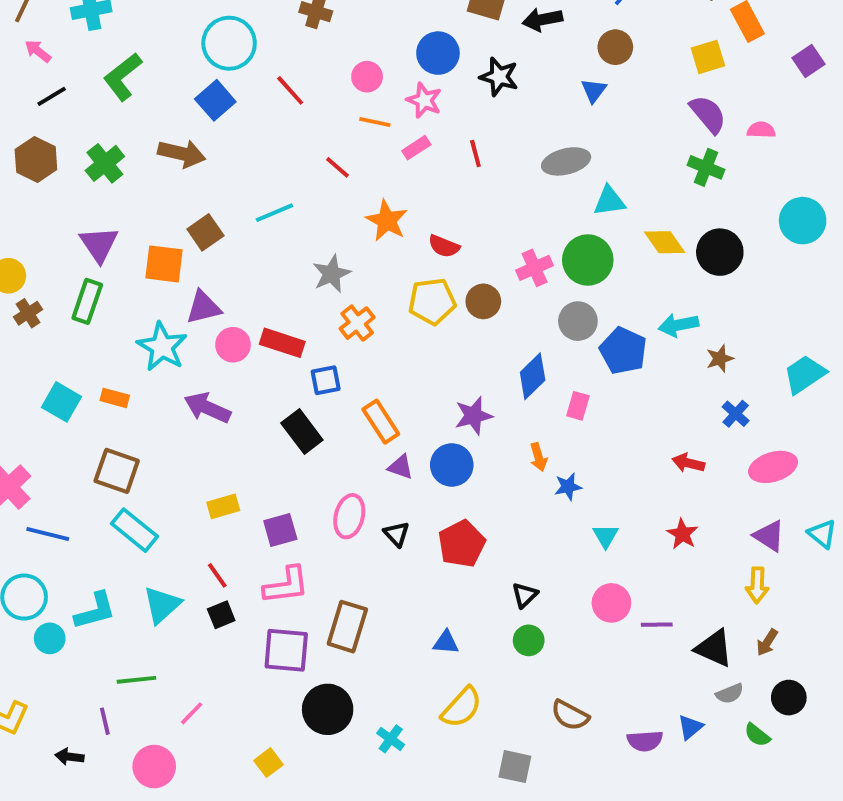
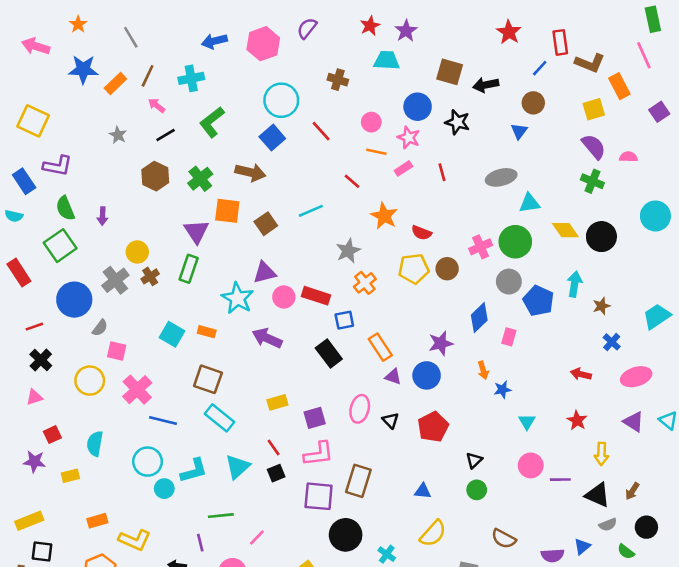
orange square: (164, 264) -> (227, 211), moved
cyan arrow: (678, 325) -> (574, 284), turned 110
yellow arrow: (757, 585) -> (601, 454), moved

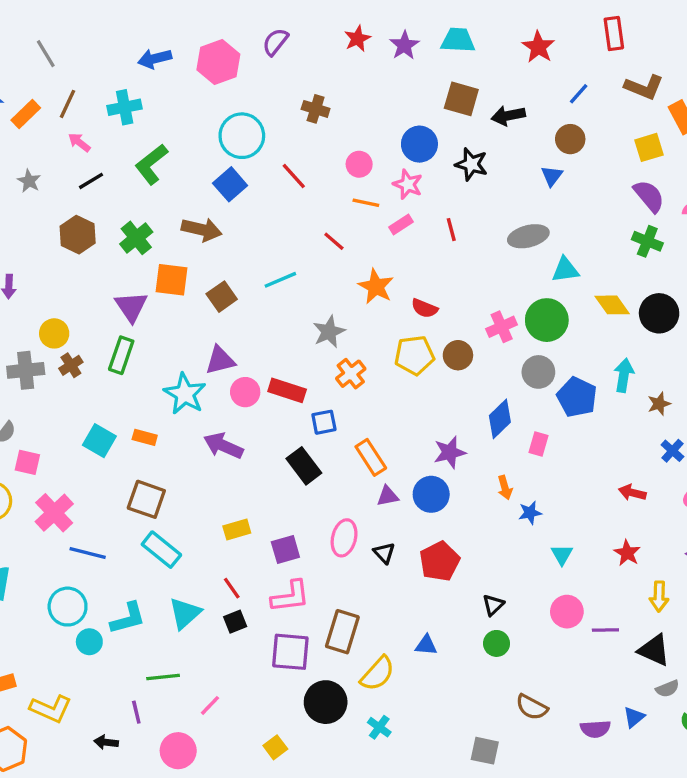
red rectangle: (560, 42) -> (614, 34), moved
cyan trapezoid: (387, 60) -> (458, 40), moved
gray cross: (115, 280) -> (26, 370), turned 32
purple triangle: (393, 377) -> (388, 496), turned -30
yellow semicircle: (433, 534) -> (378, 674), moved

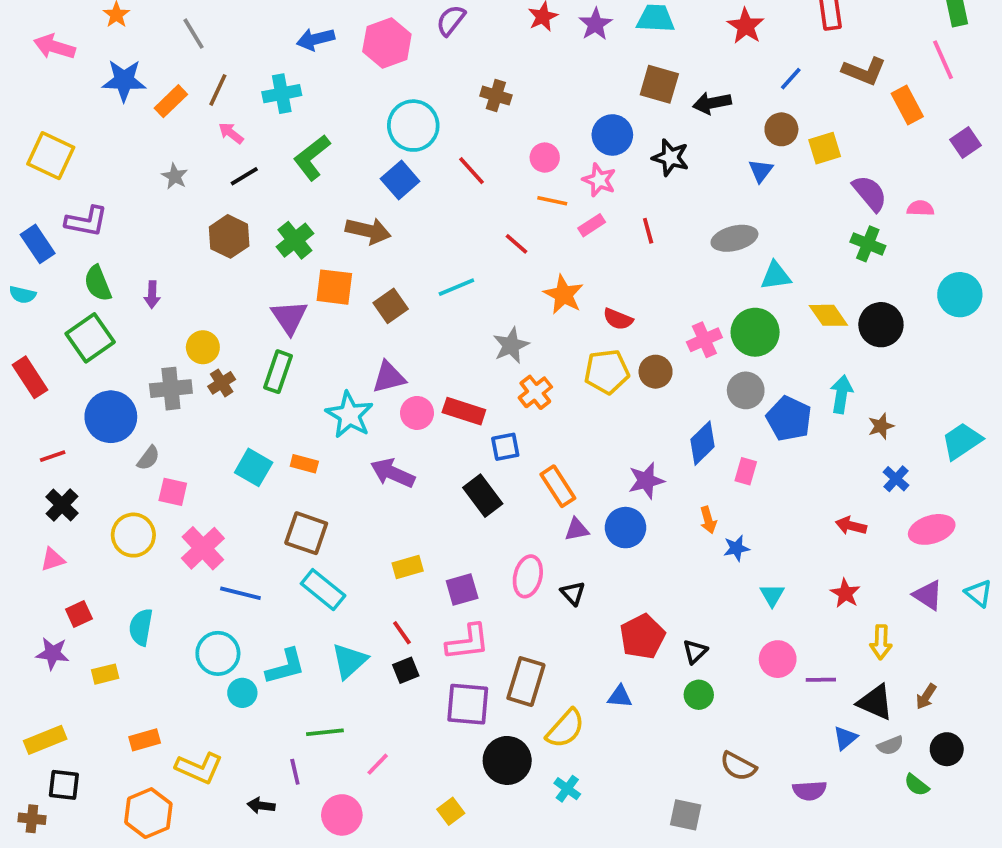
yellow square: (649, 147) -> (825, 148), moved
red pentagon: (440, 561) -> (642, 637), moved
blue triangle: (634, 717) -> (845, 738), moved

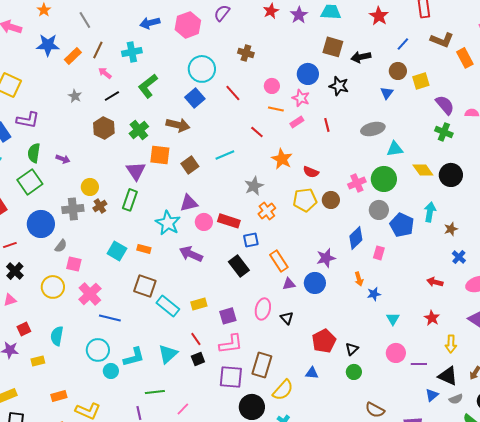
green semicircle: (98, 283) -> (34, 153), turned 30
purple arrow: (152, 295) -> (63, 159), turned -72
cyan rectangle: (323, 590) -> (168, 306), moved

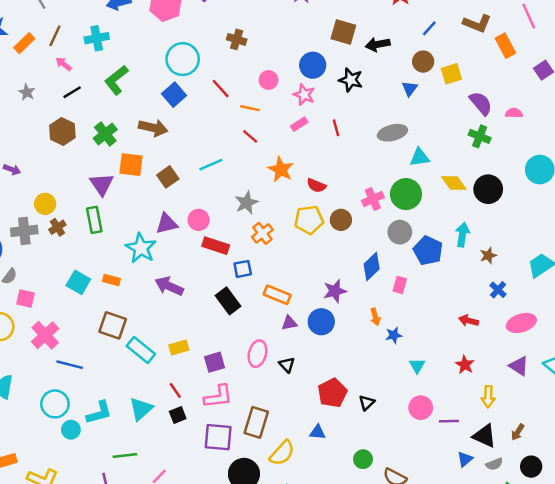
orange line: (276, 109) -> (250, 108), moved
green rectangle: (130, 200) -> (94, 220), turned -30
pink circle: (204, 222) -> (199, 220), moved
orange rectangle: (279, 261) -> (277, 295), turned -35
green circle: (354, 372) -> (363, 459), moved

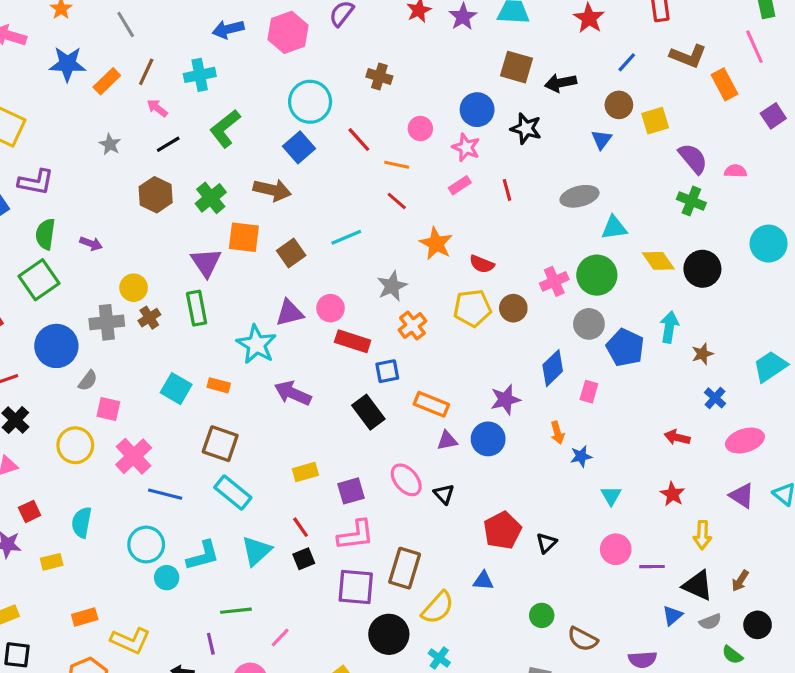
cyan rectangle: (141, 350) -> (233, 493), moved
pink ellipse: (257, 354) -> (406, 480), turned -55

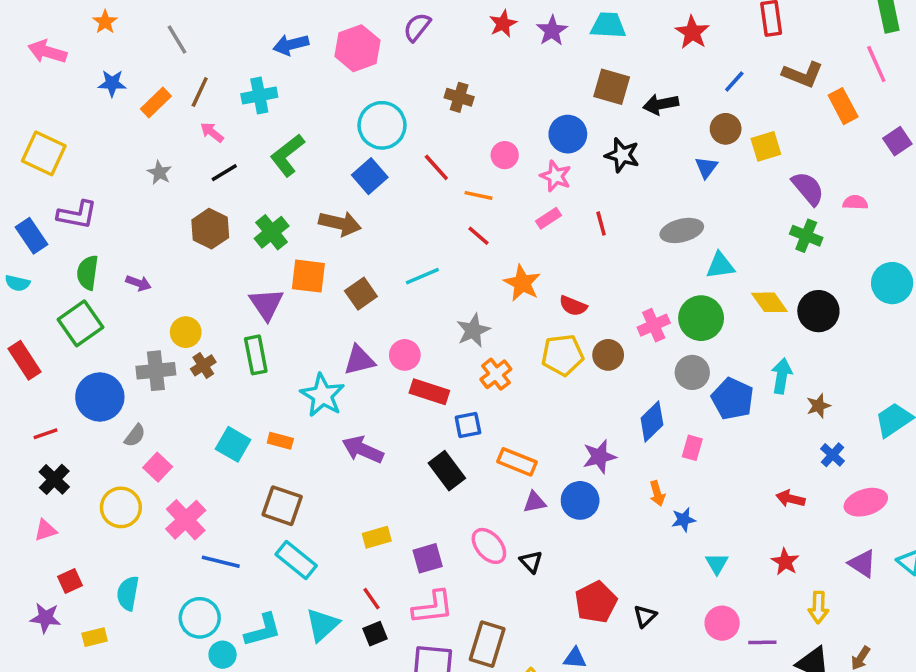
blue star: (67, 64) -> (112, 83), size x0.7
pink square: (108, 409) -> (158, 467), turned 30

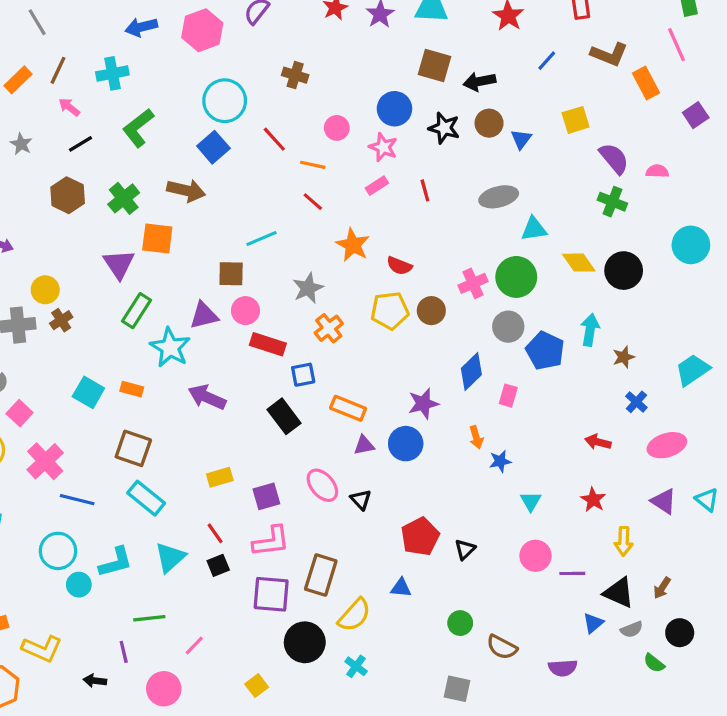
brown circle: (726, 129) -> (489, 123), moved
brown square: (361, 294) -> (231, 274), moved, turned 36
green rectangle: (256, 355) -> (137, 311), moved, turned 44

